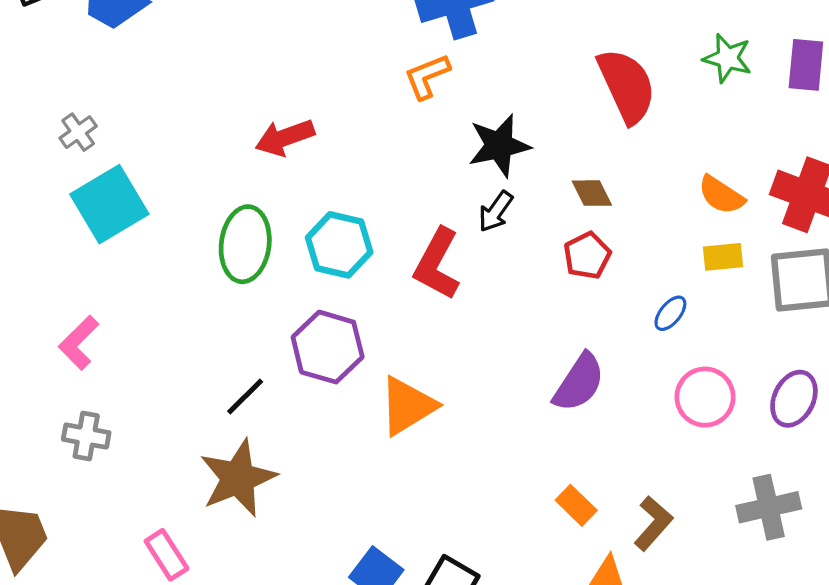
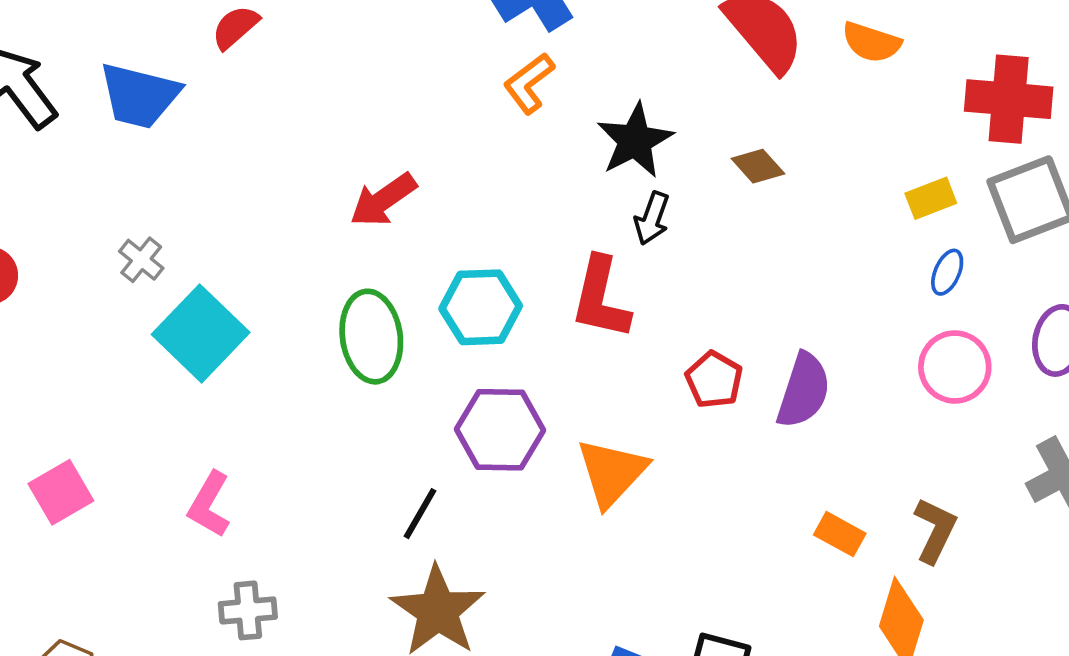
orange semicircle: (721, 195) -> (871, 42), moved
red pentagon: (587, 256) -> (714, 380), moved
blue ellipse: (670, 313) -> (947, 272), moved

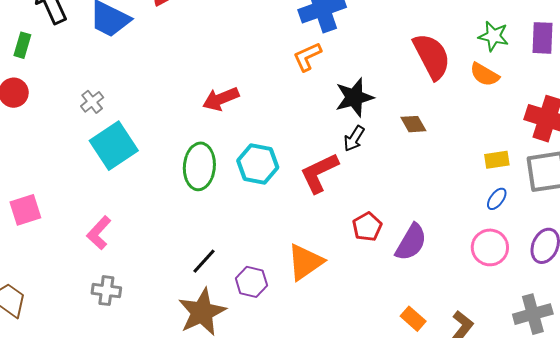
red L-shape: (601, 298) -> (319, 173), turned 39
purple hexagon: (500, 430) -> (251, 282), moved, size x0.7

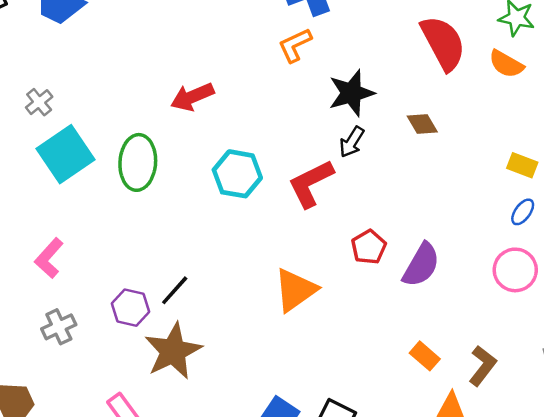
yellow rectangle: (497, 160) -> (522, 165), turned 30
green ellipse: (199, 166) -> (138, 162), moved
purple hexagon: (251, 282) -> (131, 308), moved
gray cross: (106, 291) -> (59, 327), turned -32

